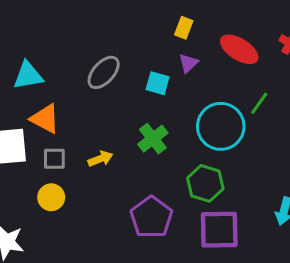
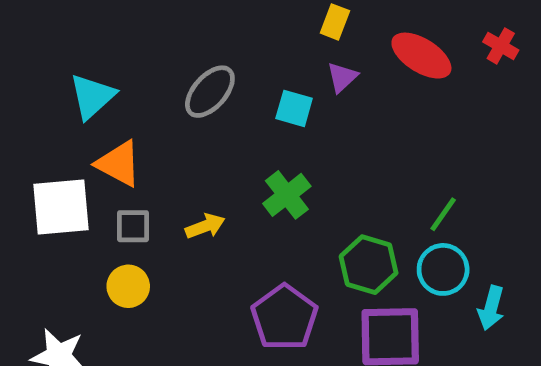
cyan triangle: (28, 76) -> (92, 96), turned -32
green line: (259, 103) -> (443, 214), moved
cyan circle: (221, 126) -> (443, 269), moved, size x0.7

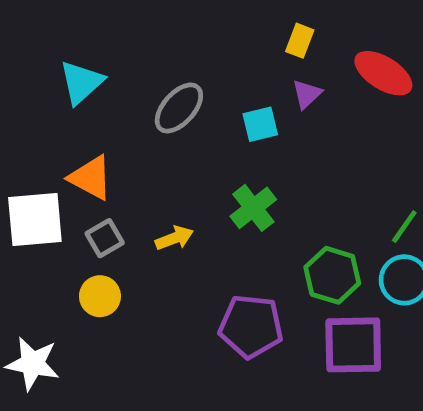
cyan triangle: (92, 96) -> (81, 82), moved
cyan square: (294, 108) -> (260, 124), turned -30
gray square: (133, 226) -> (105, 238), turned -30
purple pentagon: (284, 318) -> (251, 326), turned -30

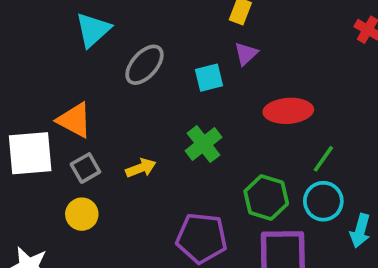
red ellipse: (383, 73) -> (288, 111), moved, turned -36
cyan triangle: (81, 82) -> (93, 30), moved

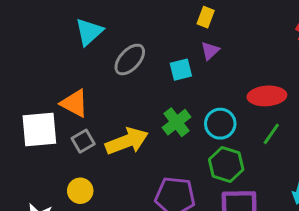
red ellipse: (288, 111) -> (267, 96), moved
yellow arrow: (141, 168) -> (127, 141), size x1.8
cyan circle: (323, 201) -> (220, 124), moved
yellow circle: (82, 214) -> (80, 191), moved

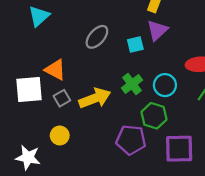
cyan triangle: (89, 32) -> (39, 16), moved
purple triangle: (210, 51) -> (157, 30), size x1.5
green hexagon: (226, 164) -> (154, 116), moved

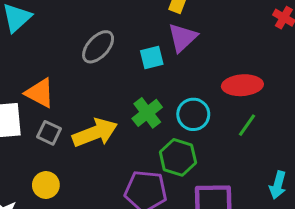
gray square: (62, 98) -> (49, 133), turned -35

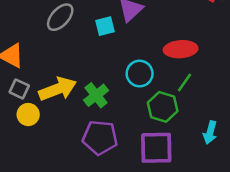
green cross: (147, 113) -> (96, 95), moved
green hexagon: (178, 157) -> (163, 107), moved
yellow circle: (46, 185) -> (28, 115), moved

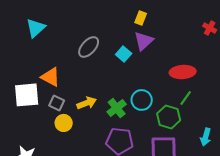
cyan square: (105, 26) -> (124, 54), turned -35
cyan circle: (140, 74) -> (142, 100), moved
yellow arrow: (58, 89) -> (87, 103), size x0.7

